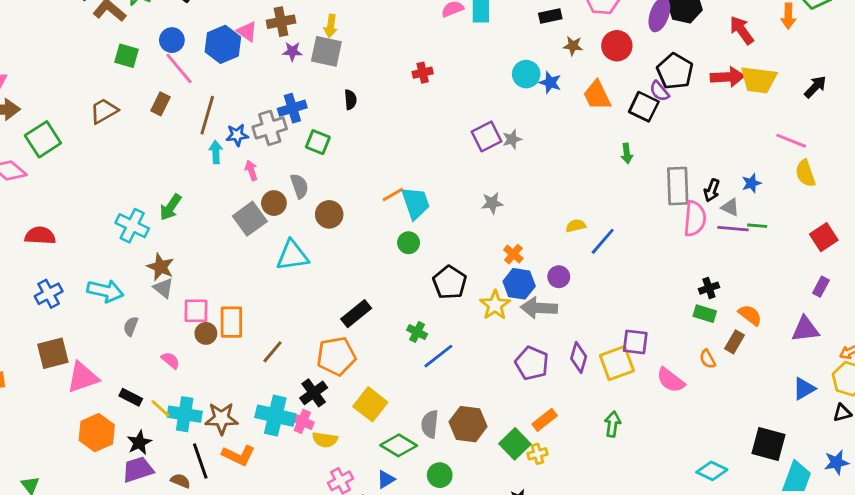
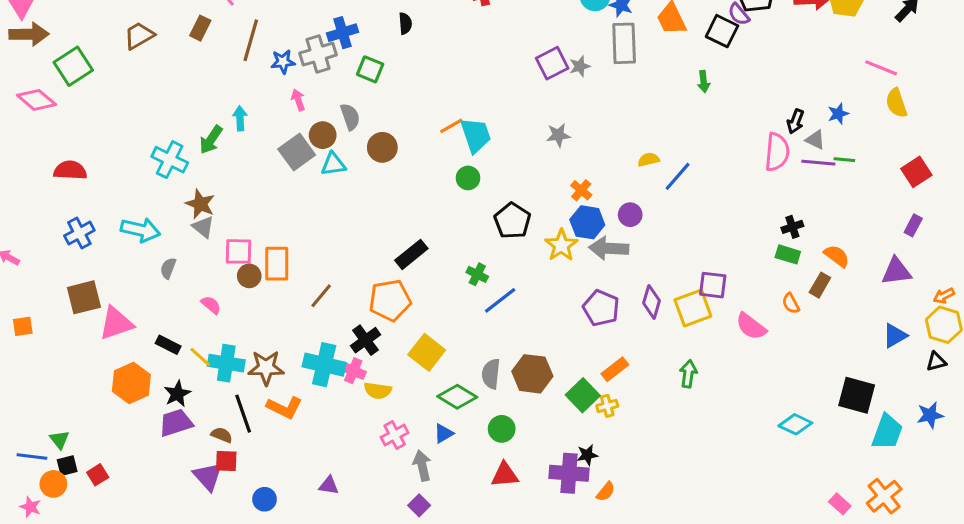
cyan arrow: (216, 152) -> (240, 118), moved
gray rectangle: (678, 186) -> (624, 43), moved
cyan triangle: (292, 255) -> (333, 164), moved, size x0.7

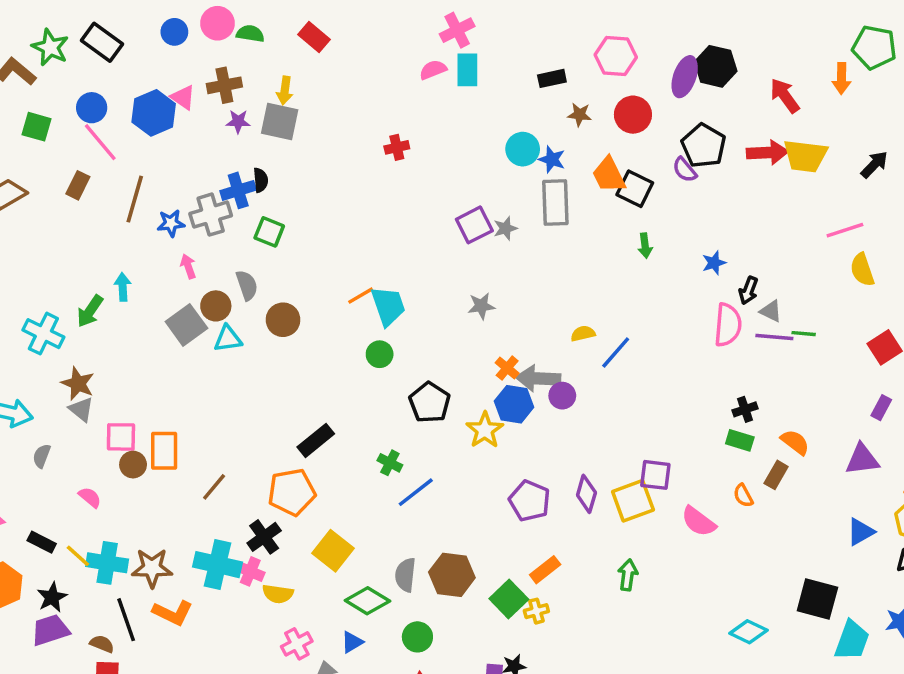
black semicircle: (405, 23) -> (261, 180), moved
black square: (722, 31) -> (635, 189), moved
pink line: (881, 68) -> (845, 230), turned -40
blue star: (838, 114) -> (714, 263), moved
gray arrow: (609, 248) -> (538, 378), moved

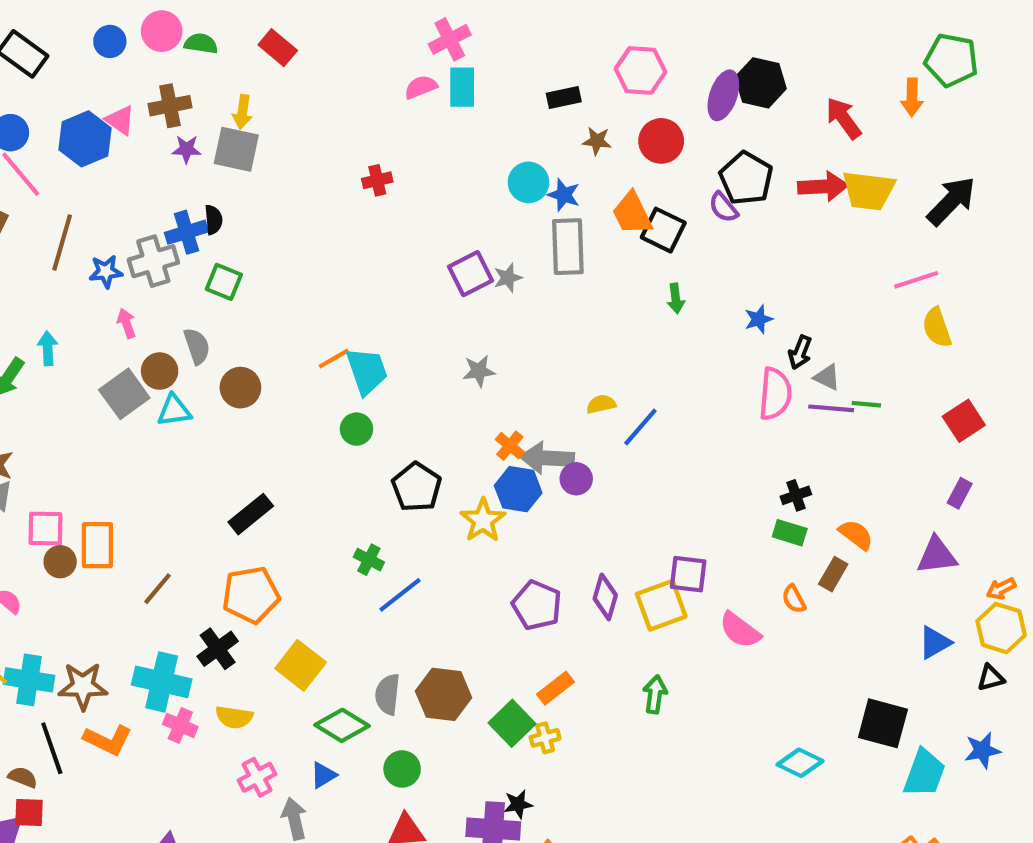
black arrow: (874, 165) -> (951, 201), size x1.5
black rectangle: (316, 440) -> (251, 514), moved
pink cross: (250, 571) -> (180, 725), moved

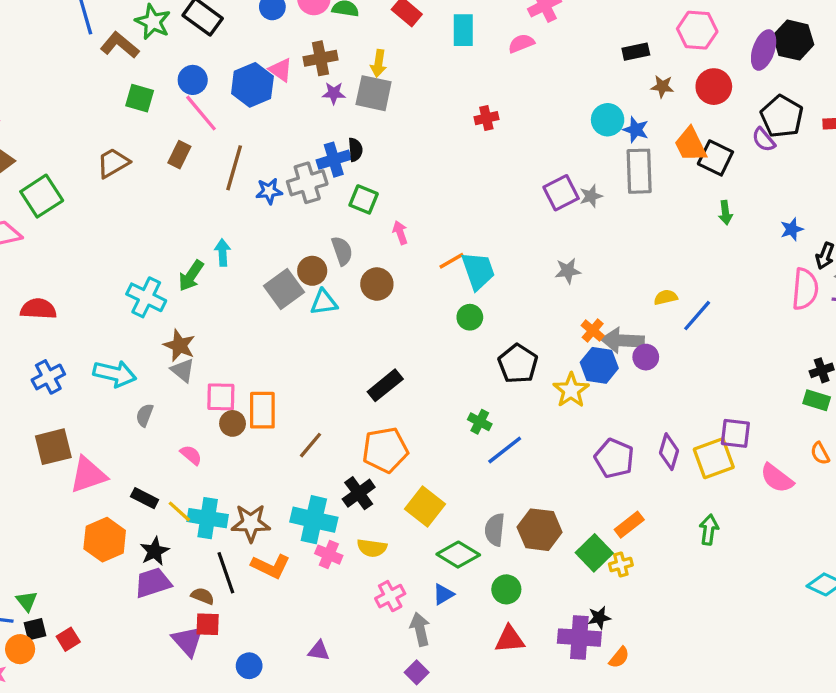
cyan rectangle: (462, 87) -> (463, 30), moved
pink arrow: (126, 323) -> (400, 233), moved

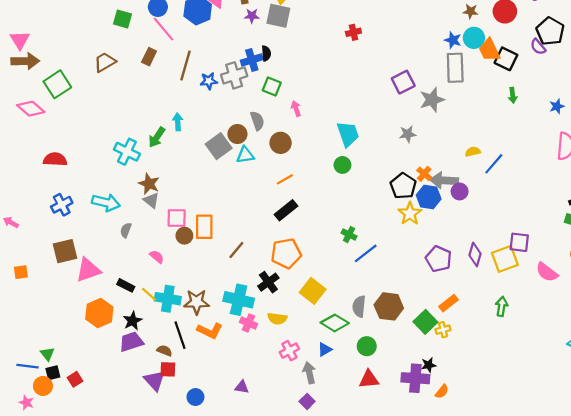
cyan circle: (608, 120) -> (474, 38), moved
gray star: (591, 196) -> (432, 100), moved, size x1.6
orange line: (452, 261) -> (285, 179), moved
black pentagon: (518, 364) -> (403, 186), moved

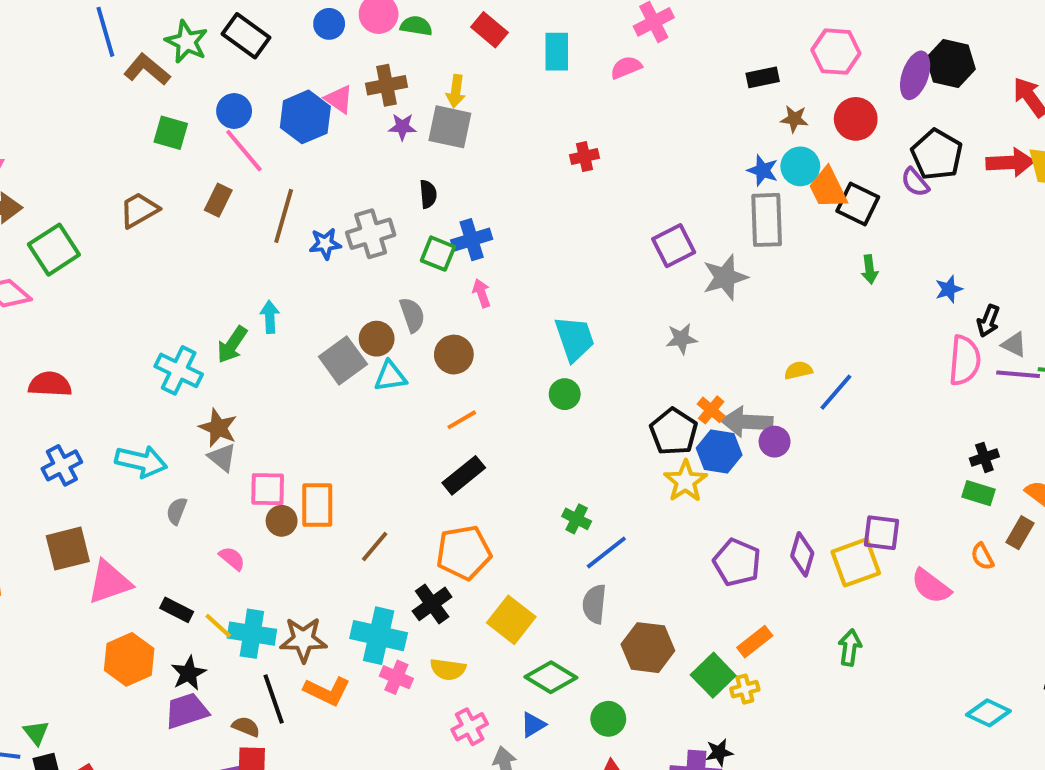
blue cross: (252, 60) -> (472, 240), moved
gray semicircle: (359, 306) -> (594, 604), moved

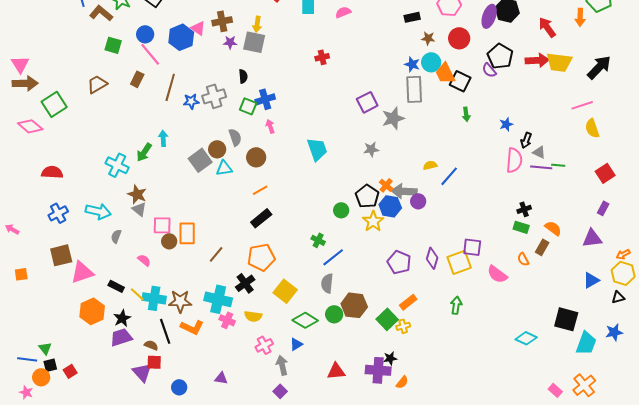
green circle: (565, 394) -> (341, 210), moved
green circle: (608, 719) -> (334, 314), moved

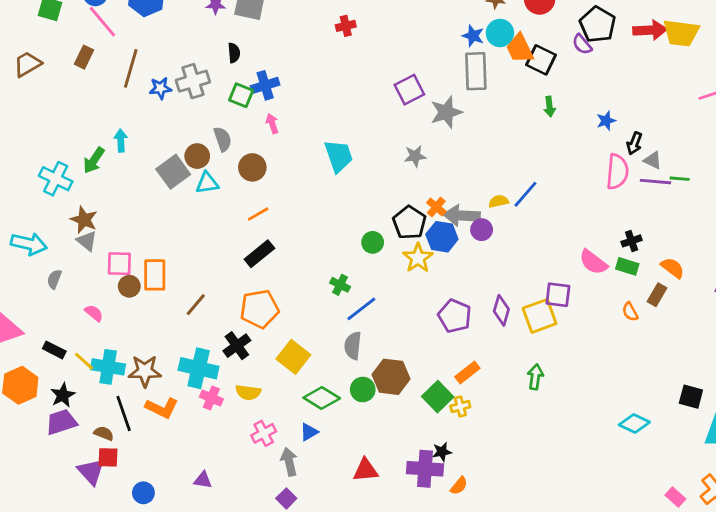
yellow semicircle: (430, 165) -> (499, 201), moved
pink semicircle: (497, 274) -> (593, 262), moved
black square: (566, 319) -> (691, 397), size x0.7

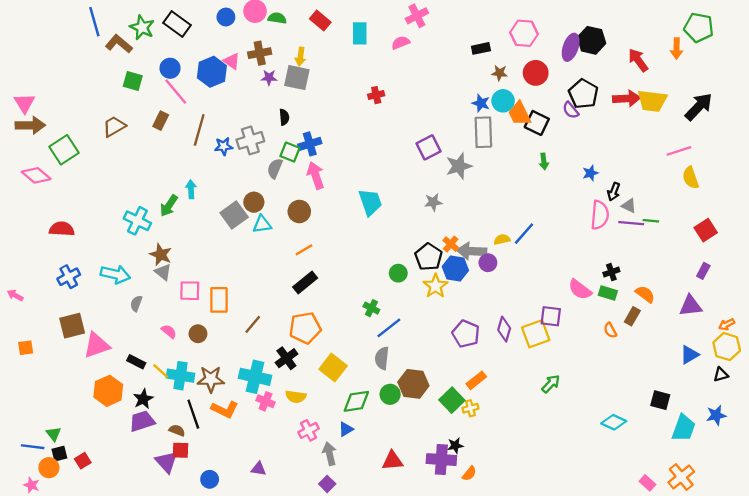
pink arrow: (272, 124) -> (316, 175), size x1.6
gray semicircle: (223, 139) -> (275, 168), moved, turned -138
brown circle: (129, 286) -> (198, 334), moved
green arrow: (535, 377) -> (551, 384), moved, turned 36
green diamond: (322, 398) -> (356, 401), turned -40

